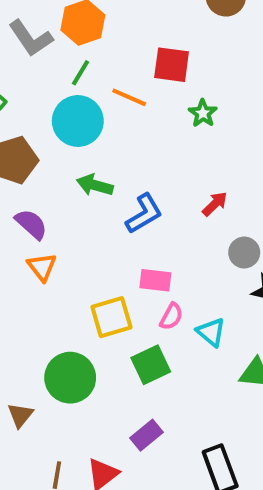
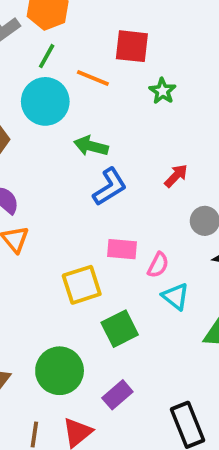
green arrow: (95, 185) -> (91, 146), moved
pink semicircle: (171, 317) -> (158, 265), moved
green circle: (70, 378) -> (60, 371), moved

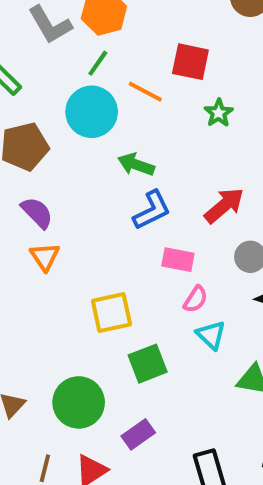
red arrow: (176, 176) -> (224, 205), size x1.5
pink rectangle: (122, 249) -> (178, 260), moved

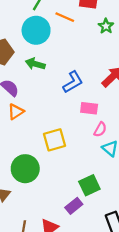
green arrow: (136, 164) -> (35, 64), moved
orange triangle: (45, 257) -> (16, 112), turned 35
green square: (148, 364) -> (89, 185), moved
green circle: (79, 402) -> (25, 169), moved

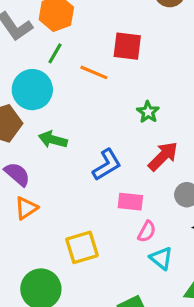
green star: (106, 26) -> (148, 112), moved
cyan circle: (36, 30) -> (32, 90), moved

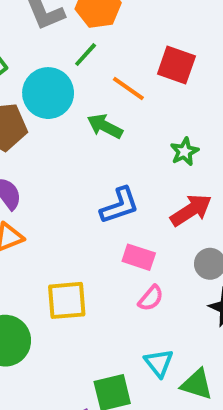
green arrow: (53, 140) -> (105, 126), moved
cyan triangle: (161, 258) -> (159, 363), moved

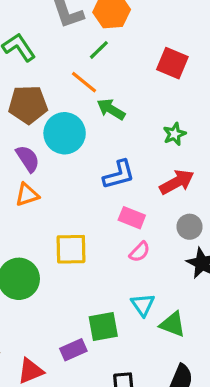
orange line: (128, 88) -> (84, 82), moved
cyan circle: (48, 93) -> (65, 133), moved

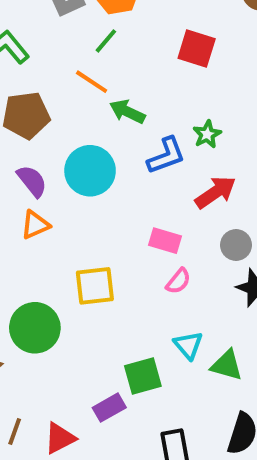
cyan circle: (65, 133) -> (90, 171), moved
blue L-shape: (119, 175) -> (166, 156), moved

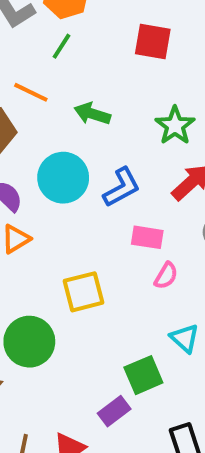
orange line: (92, 82) -> (31, 92), moved
green star: (207, 134) -> (175, 126), size x1.4
blue L-shape: (166, 156) -> (122, 187), moved

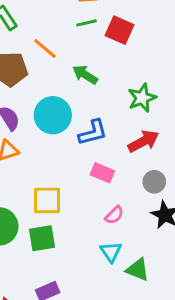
red square: (153, 41) -> (120, 30), moved
green line: (61, 46) -> (87, 23), moved, turned 30
pink semicircle: (166, 276) -> (114, 215), moved
green square: (143, 375) -> (42, 238), moved

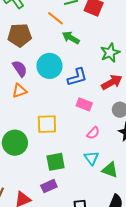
orange line: (45, 48) -> (56, 18), moved
green square: (42, 238) -> (56, 162), moved

